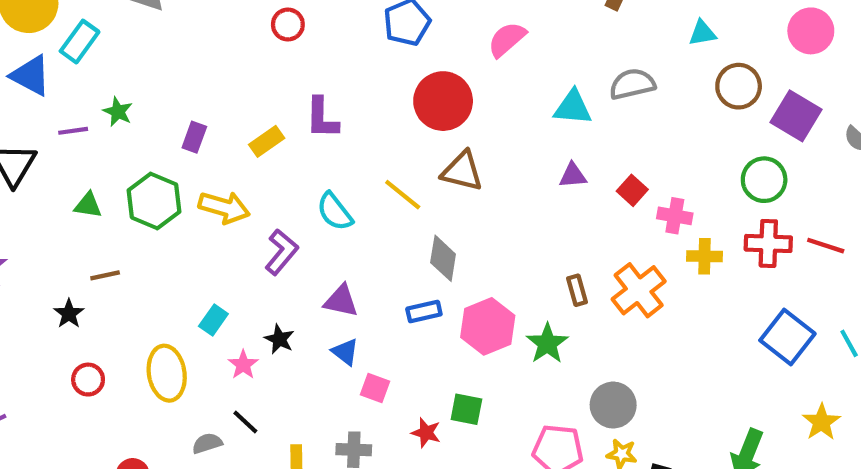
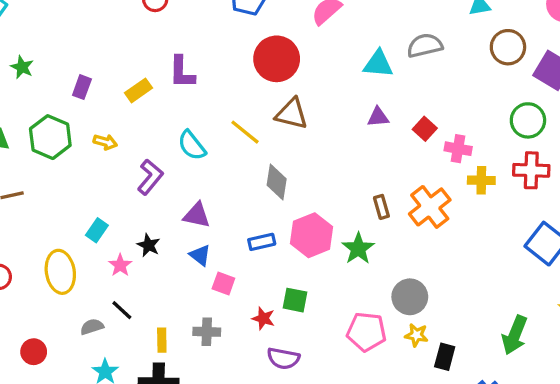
yellow arrow: (224, 207) -> (105, 142), size x0.6
blue rectangle: (424, 311) -> (262, 242), moved

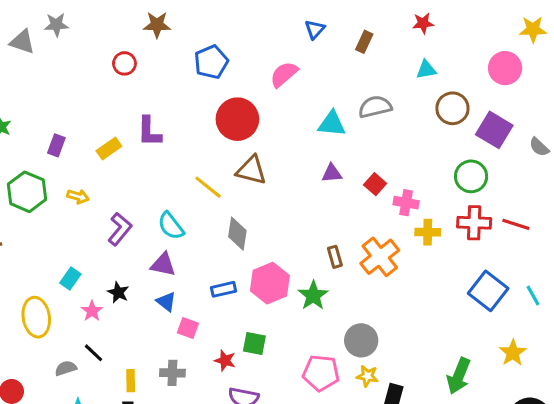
cyan semicircle: (192, 145) -> (171, 226), moved

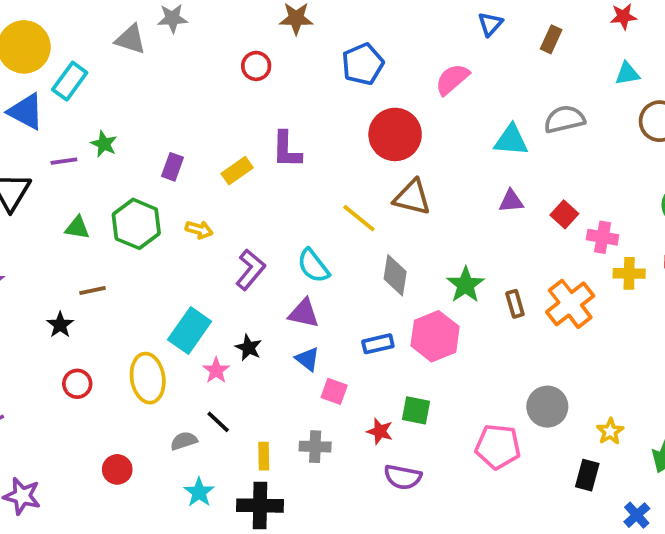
cyan rectangle: (70, 278) -> (190, 330), size x1.6
green star: (313, 296) -> (465, 285), moved
yellow star: (367, 376) -> (610, 431), moved, turned 30

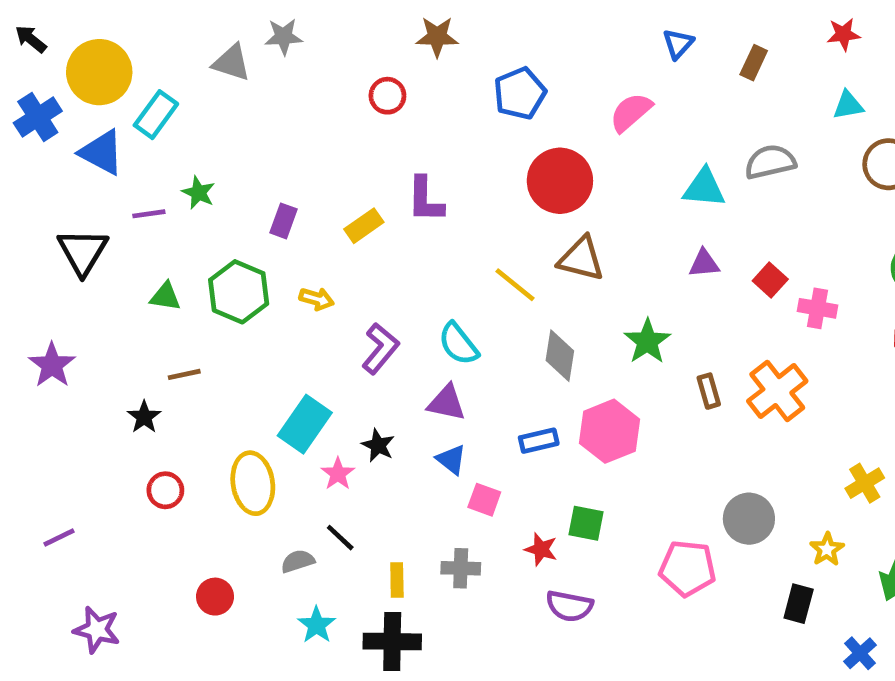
yellow cross: (629, 273) -> (865, 483), moved, turned -32
green star: (465, 285) -> (647, 341), moved

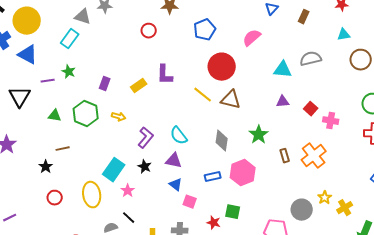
cyan rectangle: (156, 115) -> (70, 39), moved
yellow line: (515, 285) -> (203, 95), moved
black star: (378, 445) -> (145, 167), moved
yellow cross: (865, 483) -> (345, 208), moved
yellow star: (827, 549) -> (325, 198), moved

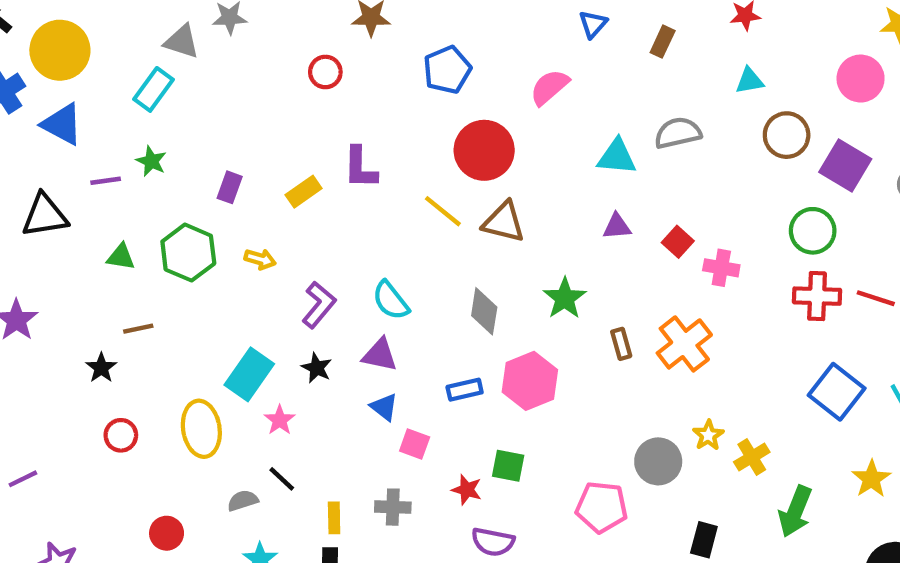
black triangle: (20, 97) -> (45, 216), turned 50

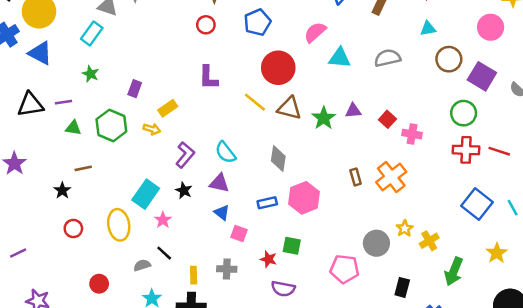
red circle: (325, 72) -> (206, 25), moved
cyan triangle: (617, 157) -> (340, 58), moved
purple line: (106, 181) -> (64, 102), moved
yellow rectangle: (304, 192) -> (168, 108), moved
green star: (565, 298) -> (324, 118), moved

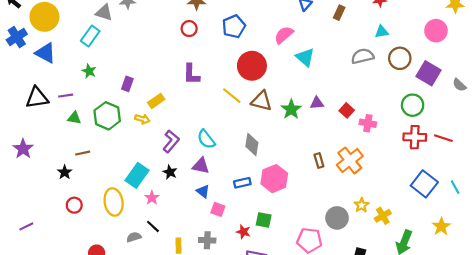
cyan triangle: (340, 58) -> (305, 57), turned 36
gray semicircle: (387, 58) -> (363, 56), moved

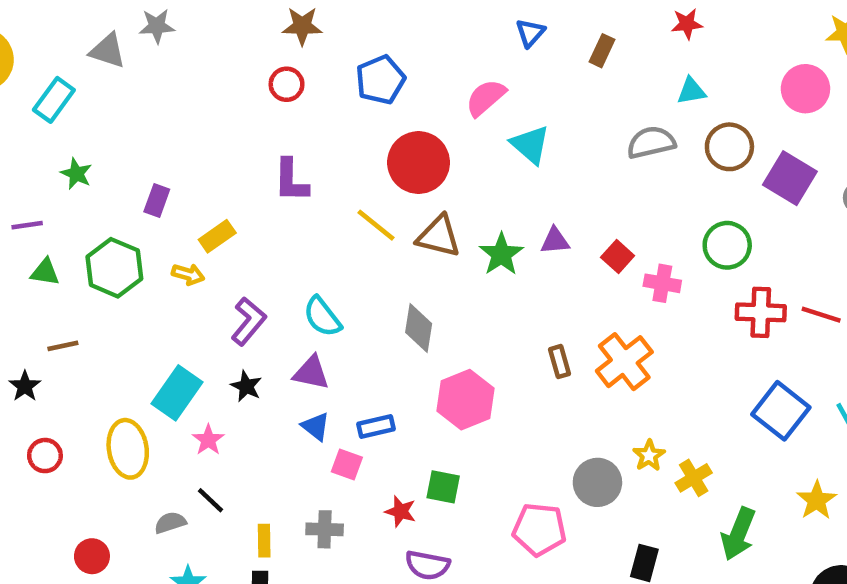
cyan rectangle: (90, 36) -> (54, 100), moved
green circle: (413, 105) -> (727, 245), moved
blue rectangle: (242, 183) -> (376, 426), moved

